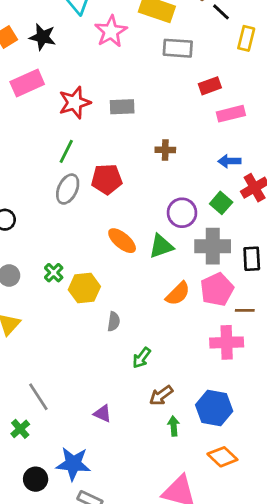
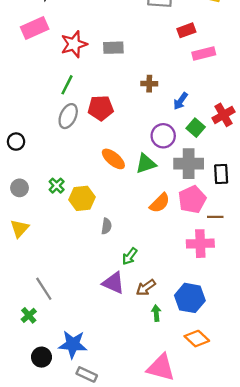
blue arrow: (229, 161) -> (181, 101), moved, turned -54
purple triangle: (102, 414) -> (113, 283), moved, size x1.5

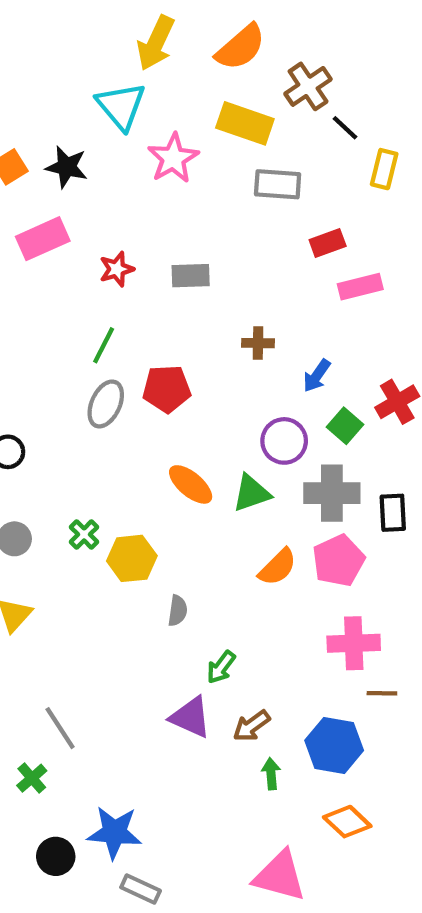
red star: (74, 44) -> (117, 269), size x0.7
brown line: (215, 217) -> (382, 693), moved

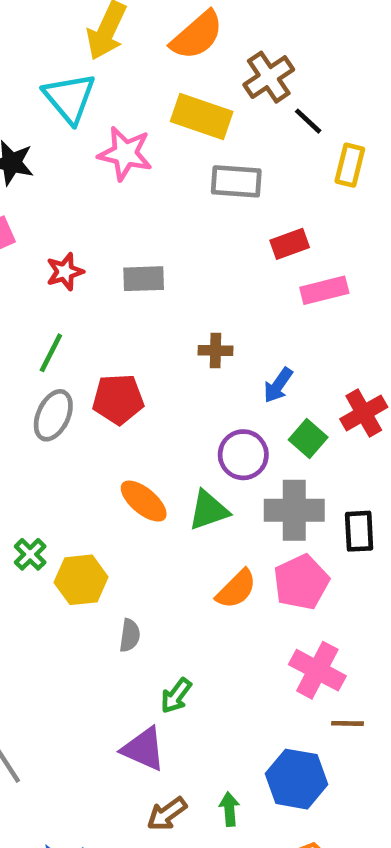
pink star: (173, 158) -> (125, 154), turned -30
pink cross: (354, 643) -> (317, 670), turned 30
brown arrow: (251, 726) -> (167, 814), moved

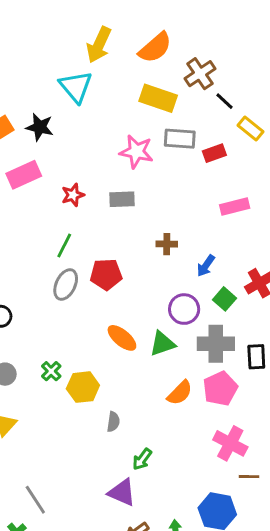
pink star: (125, 154) -> (136, 152), moved
yellow rectangle: (350, 165) -> (251, 129), turned -65
red rectangle: (290, 244) -> (214, 153), moved

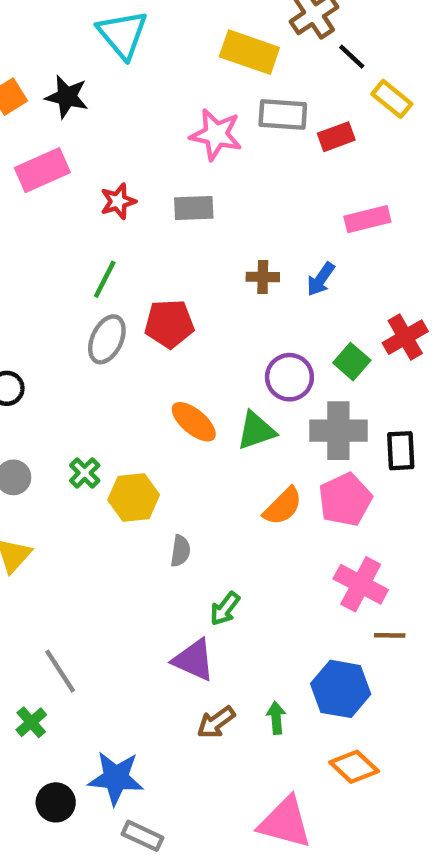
blue arrow: (206, 266) -> (321, 279), moved

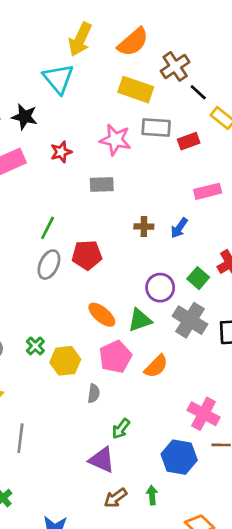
red star: (118, 201) -> (61, 152), moved
gray cross: (338, 431) -> (190, 320), turned 32
pink pentagon: (345, 500) -> (115, 357), moved
gray line: (60, 671) -> (20, 438), moved, turned 40
blue hexagon: (341, 689) -> (179, 457), moved

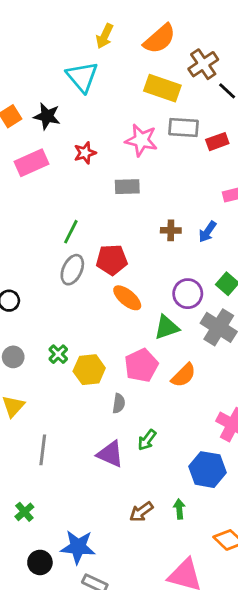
yellow arrow: (80, 39) -> (105, 36), size x0.7
orange ellipse: (102, 315) -> (127, 298), moved
purple triangle: (102, 460) -> (110, 454), moved

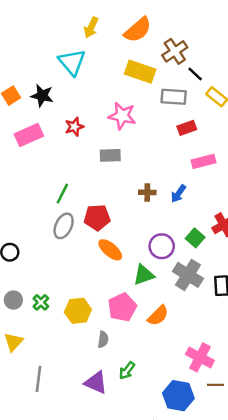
gray rectangle: (184, 128) -> (174, 97), moved
red rectangle: (217, 142) -> (187, 128), moved
green cross: (58, 354) -> (41, 302), moved

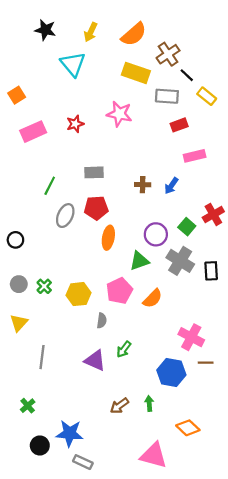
black star: (42, 96) -> (45, 30), moved
gray rectangle: (110, 155) -> (94, 172), moved
green line: (62, 194) -> (50, 186), moved
orange ellipse: (110, 250) -> (108, 238), turned 60

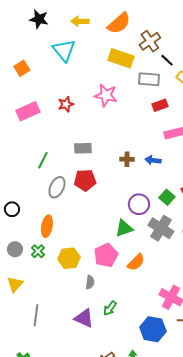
yellow arrow: (91, 32) -> (80, 21), turned 66
orange square: (17, 95) -> (22, 68), moved
blue arrow: (171, 186) -> (153, 160), turned 63
orange ellipse: (108, 238) -> (47, 226), moved

